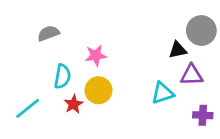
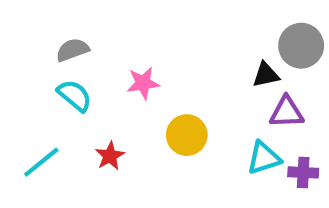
cyan semicircle: (62, 76) -> (75, 96), moved, turned -60
yellow circle: (99, 90) -> (187, 135), moved
cyan triangle: (162, 93) -> (264, 158), moved

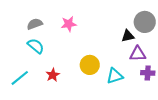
pink star: (143, 83) -> (69, 24), moved
cyan triangle: (264, 158) -> (115, 76), moved
purple cross: (303, 172) -> (148, 73), moved

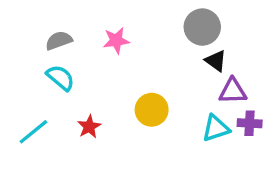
gray circle: (145, 22) -> (202, 27), moved
black triangle: (128, 36) -> (216, 61), turned 48
cyan triangle: (115, 76) -> (216, 128), moved

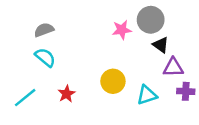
pink star: (116, 41) -> (122, 30), moved
cyan triangle: (216, 128) -> (147, 95), moved

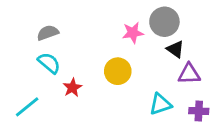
yellow circle: (113, 81) -> (118, 71), moved
purple cross: (186, 91) -> (199, 111), moved
red star: (67, 94) -> (72, 88), moved

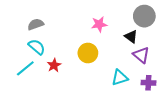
gray circle: (164, 22) -> (144, 16), moved
purple triangle: (189, 74) -> (141, 55), turned 42
cyan line: (27, 107) -> (25, 68), moved

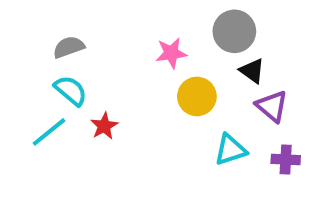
gray circle: (144, 16) -> (234, 31), moved
pink star: (99, 24) -> (171, 53), moved
yellow circle: (88, 53) -> (197, 96), moved

